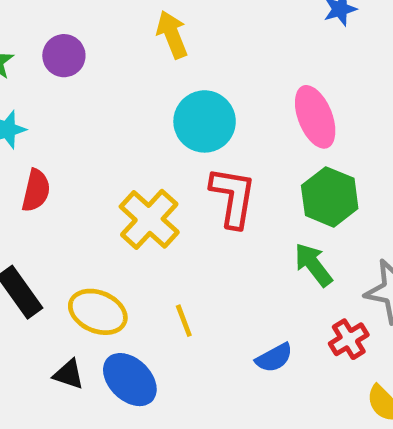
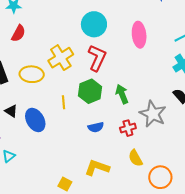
green hexagon: (330, 197) -> (90, 91), moved
yellow ellipse: (98, 312) -> (32, 74), moved, turned -35

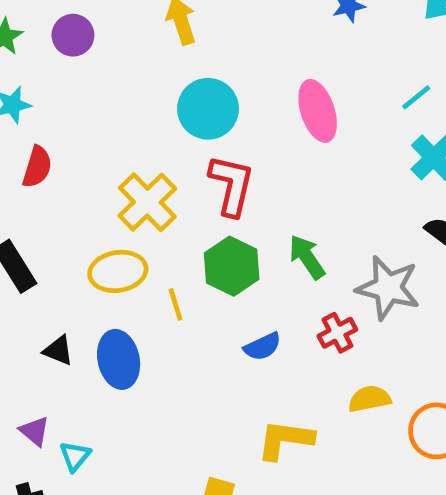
yellow ellipse: (32, 74) -> (118, 271), moved
blue ellipse: (35, 120) -> (119, 359), turned 30
yellow semicircle: (135, 158) -> (369, 399), turned 120

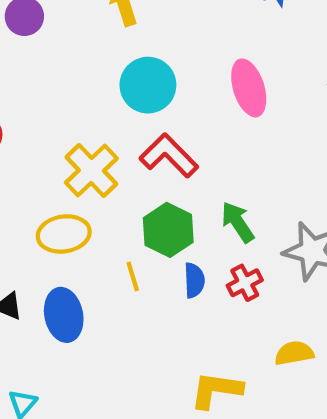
red L-shape: (231, 185) -> (169, 156), turned -58
yellow line: (176, 304) -> (133, 277), moved
red cross: (337, 333) -> (245, 283), moved
blue semicircle: (263, 347) -> (194, 280), moved, turned -68

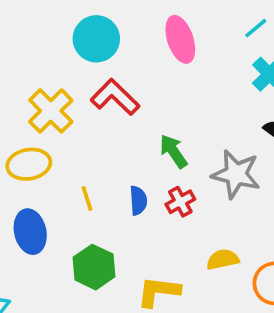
green hexagon: (168, 230) -> (94, 267), moved

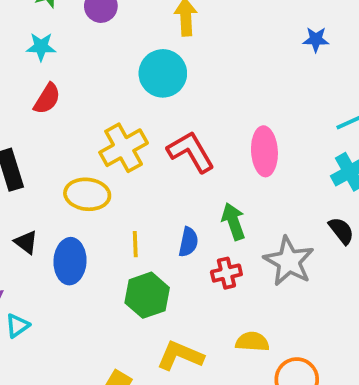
cyan circle: (96, 39) -> (163, 73), moved
pink ellipse: (180, 39) -> (264, 151), moved
blue semicircle: (138, 201) -> (188, 242), moved
green hexagon: (94, 267) -> (147, 295), moved

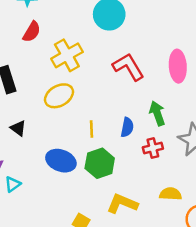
yellow cross: (124, 148) -> (67, 55), moved
yellow ellipse: (87, 194) -> (59, 96), turned -36
blue ellipse: (70, 261) -> (61, 161), moved, turned -72

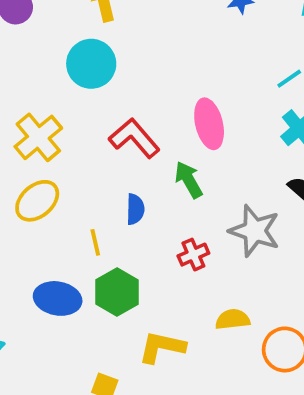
green arrow: (157, 113) -> (189, 180), moved
blue semicircle: (127, 127) -> (135, 209), moved

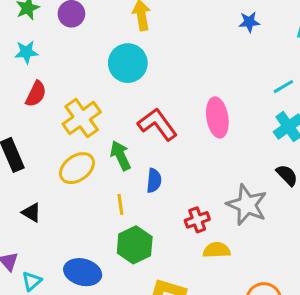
green arrow: (189, 180) -> (120, 156), moved
blue ellipse: (58, 298) -> (83, 272), moved
yellow semicircle: (233, 319) -> (217, 250), moved

